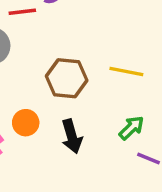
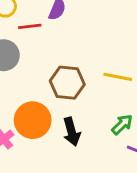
orange circle: (26, 123) -> (33, 120), size x1.6

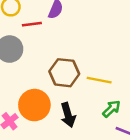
yellow line: (118, 77) -> (99, 80), moved

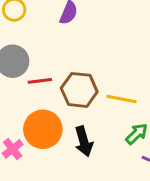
red line: (32, 24) -> (40, 81), moved

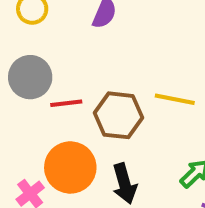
yellow line: (122, 99) -> (175, 99), moved

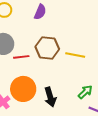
brown hexagon: (119, 115) -> (47, 48), moved

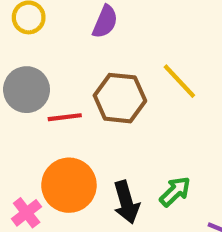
yellow line: (75, 55) -> (179, 81), moved, turned 36
green arrow: (85, 92) -> (175, 192), moved

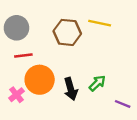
yellow line: (179, 81) -> (100, 23), turned -35
red line: (65, 117) -> (23, 56), moved

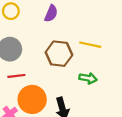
green arrow: (97, 83) -> (88, 78), moved, turned 54

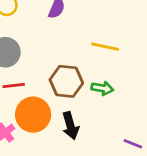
brown hexagon: (59, 54) -> (66, 81), moved

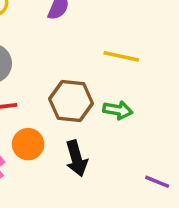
orange circle: (33, 115) -> (28, 144), size x0.7

